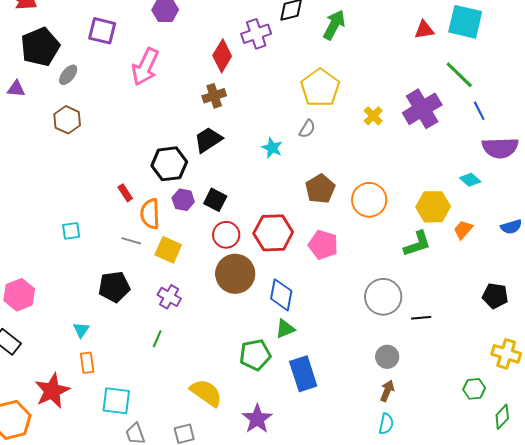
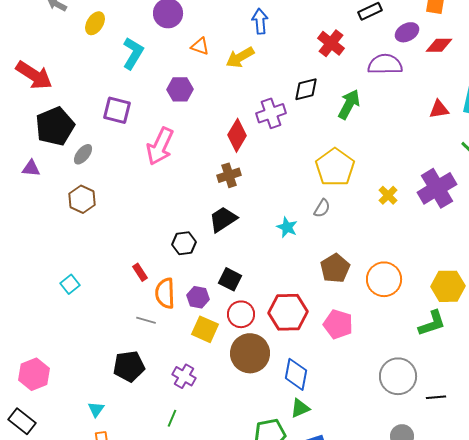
black hexagon: (169, 164) -> (184, 243), size x0.7
purple hexagon: (183, 200) -> (198, 297), moved
cyan square: (71, 231) -> (70, 284), moved, turned -30
yellow square: (168, 250) -> (205, 329), moved

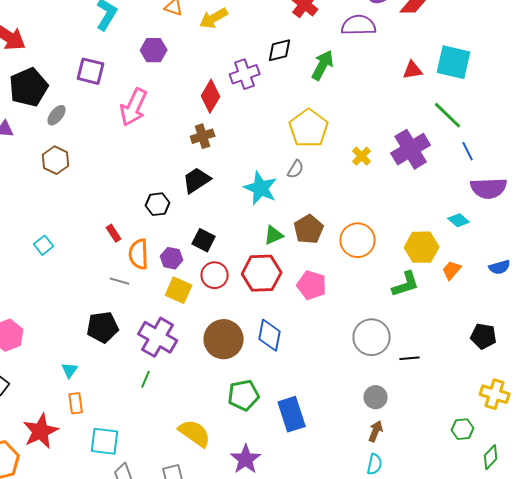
cyan star: (287, 227) -> (261, 188), size x1.6
brown circle: (250, 353) -> (224, 339), moved
purple cross: (184, 376) -> (158, 337), size x1.6
green triangle: (300, 408) -> (274, 235), moved

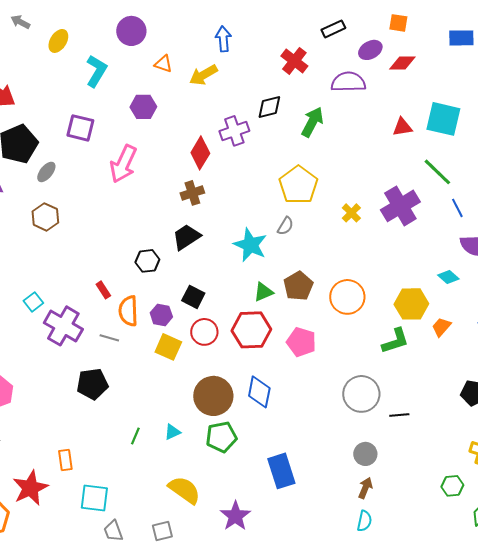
purple cross: (158, 337) -> (63, 326), moved
cyan triangle: (70, 370) -> (172, 432), moved, turned 30
green pentagon: (244, 395) -> (221, 437), moved

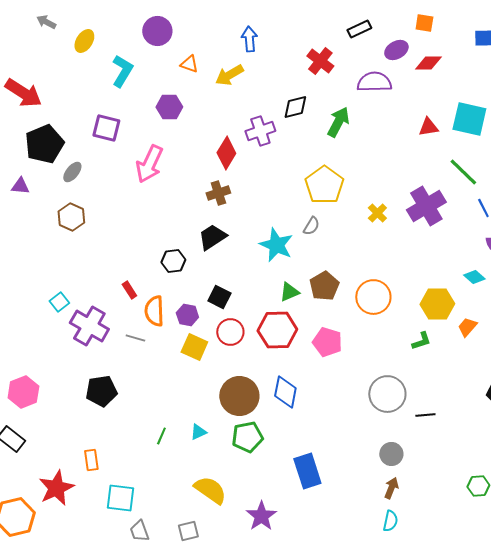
green L-shape: (395, 341) -> (421, 341), size x0.7
black pentagon: (92, 384) -> (101, 391), moved

